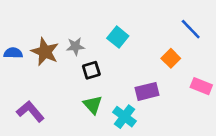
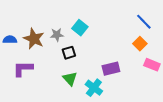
cyan square: (118, 37) -> (80, 28), moved
orange square: (171, 58) -> (140, 44), moved
purple L-shape: (30, 111) -> (23, 69), moved, turned -50

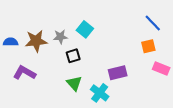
brown star: (34, 39) -> (36, 41), turned -30
orange square: (140, 44) -> (148, 46), turned 32
purple L-shape: (23, 69) -> (24, 73), turned 30

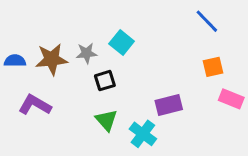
blue line: (153, 23) -> (207, 21), moved

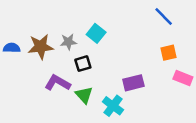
purple L-shape: (35, 105) -> (57, 83), moved

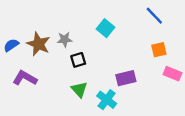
cyan square: (96, 33) -> (105, 28), moved
brown star: (41, 47) -> (38, 44), turned 30
blue semicircle: (12, 48) -> (11, 45), turned -35
purple L-shape: (57, 83) -> (25, 78), moved

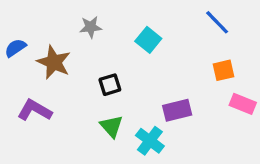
gray star: (65, 39) -> (91, 27), moved
blue semicircle: (11, 45) -> (15, 48), moved

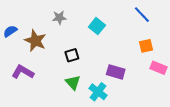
purple rectangle: (177, 110) -> (116, 72), turned 30

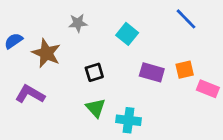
orange square: (146, 46) -> (185, 70), moved
purple rectangle: (116, 72) -> (152, 72), moved
cyan cross: (98, 92) -> (129, 120), turned -30

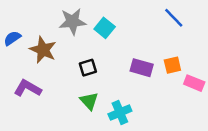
gray star: (78, 23) -> (73, 22), size x1.5
cyan square: (127, 34) -> (105, 28), moved
cyan cross: (129, 120) -> (120, 112), turned -30

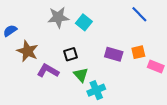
brown star: (43, 50) -> (27, 51), moved
purple L-shape: (28, 88) -> (48, 71), moved
green triangle: (89, 101) -> (81, 75), moved

